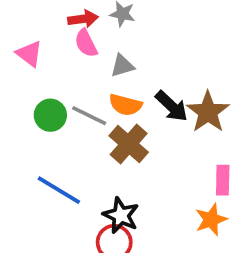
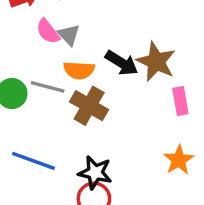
pink semicircle: (86, 43) -> (48, 31), moved
gray triangle: (122, 66) -> (69, 35), turned -45
pink rectangle: (223, 180) -> (180, 101), moved

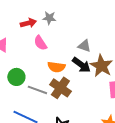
gray triangle: (69, 35) -> (84, 46), moved, turned -32
gray line: (48, 87) -> (37, 90), moved

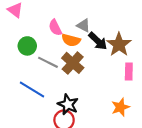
pink semicircle: (40, 43) -> (55, 28), moved
gray triangle: (84, 46) -> (83, 25), moved

